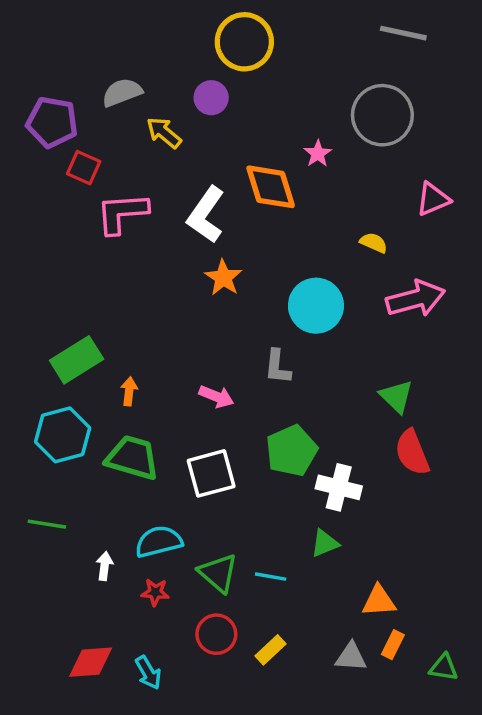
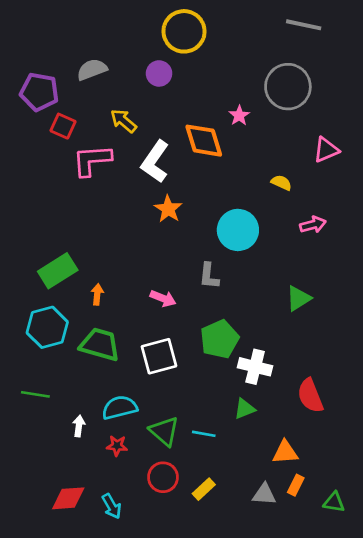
yellow arrow: (164, 133) -> (124, 121), moved
pink arrow: (416, 299) -> (313, 225), size x0.6
green triangle: (396, 397) -> (298, 298), turned 44
red semicircle: (412, 452) -> (310, 396), moved

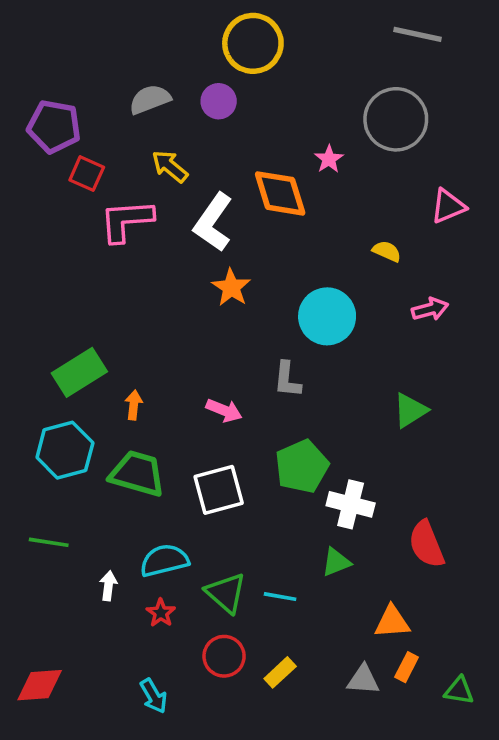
gray semicircle: (92, 70) -> (150, 99), moved
red star: (117, 446) -> (161, 613), turned 30
red diamond: (68, 498) -> (40, 685), moved

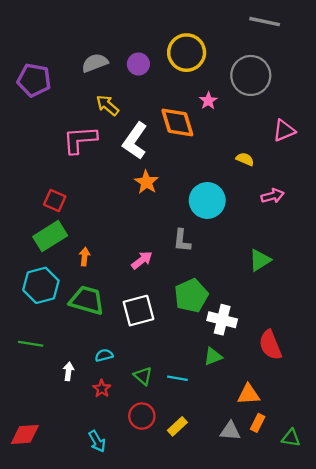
yellow circle: (253, 43) -> (187, 53), moved
red square: (87, 174) -> (55, 200), moved
pink arrow: (224, 410) -> (142, 260), turned -60
cyan semicircle: (164, 560) -> (104, 355), size x0.6
green triangle: (226, 593) -> (143, 376), size x0.7

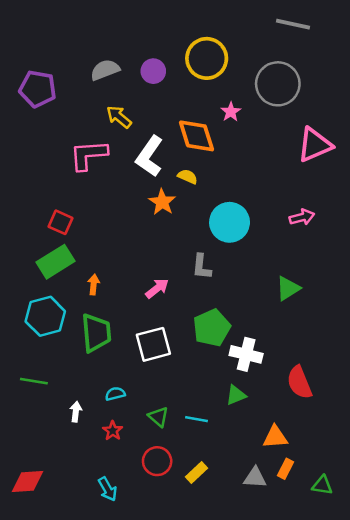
pink triangle: (284, 131) -> (315, 145), size x1.4
yellow semicircle: (245, 159) -> (188, 177), moved
green trapezoid: (87, 300) -> (96, 333), turned 69

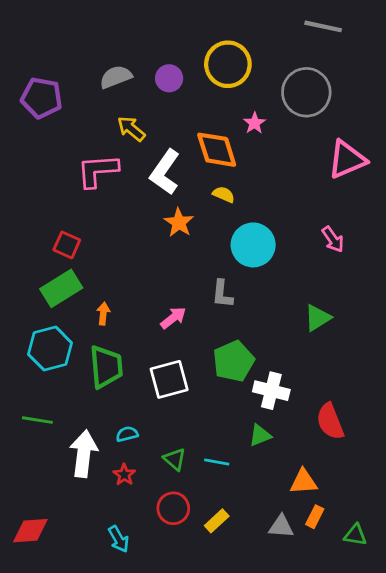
yellow semicircle: (188, 177) -> (224, 195), moved
pink arrow: (302, 217) -> (333, 239), turned 70
white arrow: (76, 412) -> (84, 454), size x2.0

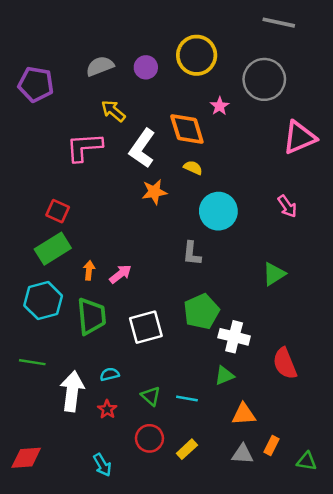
orange star: (179, 223) -> (154, 192), turned 30
pink arrow: (173, 318) -> (120, 274), moved
orange triangle: (304, 482) -> (244, 414), moved

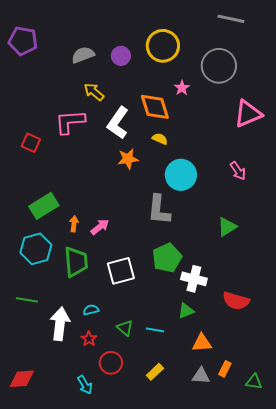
purple pentagon: (36, 84) -> (23, 41), moved
red square: (58, 211) -> (31, 143), moved
gray L-shape: (192, 253) -> (159, 210), size x1.5
red semicircle: (285, 363) -> (236, 301), turned -52
red circle: (149, 438) -> (111, 363), moved

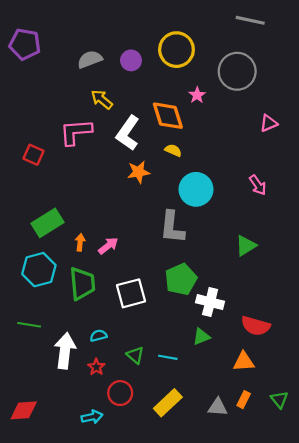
pink triangle: (248, 114) -> (269, 123), size x0.6
orange triangle: (202, 343) -> (244, 362), moved
yellow rectangle: (155, 372) -> (168, 403), size x1.5
green triangle: (254, 382) -> (279, 400), moved, turned 42
cyan arrow: (85, 385) -> (92, 417), turned -72

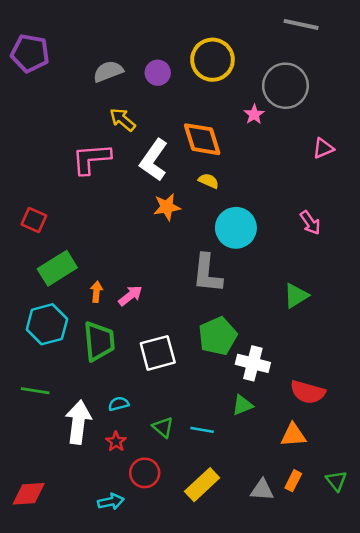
pink star: (197, 95) -> (254, 114), moved
red square: (33, 155) -> (34, 220), moved

